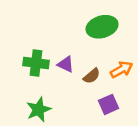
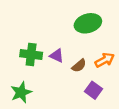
purple square: (108, 104) -> (93, 90), turned -30
green star: (39, 110) -> (21, 92), moved

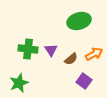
purple triangle: (57, 56) -> (51, 50), turned 32

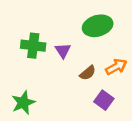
green cross: (28, 49) -> (33, 46), moved
purple triangle: (51, 50) -> (63, 51), moved

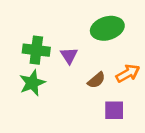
purple square: (104, 100) -> (114, 110), turned -36
green star: (23, 103) -> (32, 83), moved

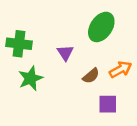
green ellipse: (107, 28) -> (101, 27), turned -40
green cross: (36, 50) -> (19, 44), moved

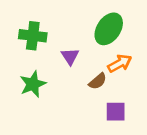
green cross: (19, 44) -> (33, 36), moved
orange arrow: (121, 69) -> (120, 63), moved

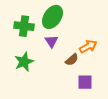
green ellipse: (109, 29) -> (52, 17), moved

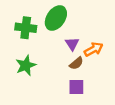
purple triangle: (51, 41) -> (72, 44), moved
purple square: (85, 82) -> (76, 87), moved

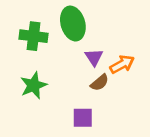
green ellipse: (56, 18) -> (73, 24), turned -50
purple square: (76, 87) -> (83, 118), moved

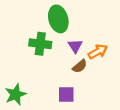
green cross: (34, 36) -> (40, 44), moved
green star: (34, 85) -> (15, 94), moved

